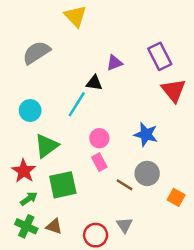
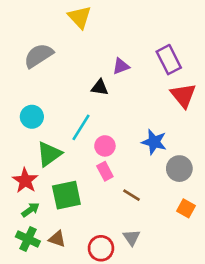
cyan line: (77, 104) -> (81, 127), moved
gray circle: (147, 173) -> (179, 169), moved

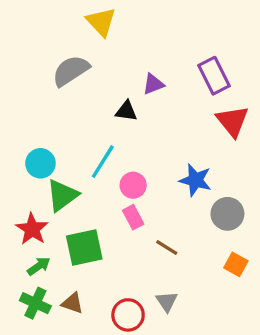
gray semicircle: (39, 56) -> (71, 71), moved
cyan circle: (32, 117) -> (40, 163), moved

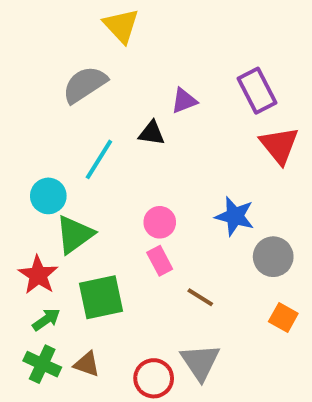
cyan line: (103, 162) -> (99, 159), moved
gray triangle: (167, 301) -> (200, 362), size x1.5

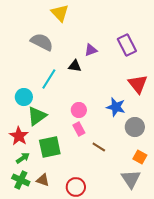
gray semicircle: (85, 84) -> (42, 42), turned 60
red triangle: (279, 145) -> (138, 84), moved
gray triangle: (200, 362) -> (131, 179), moved

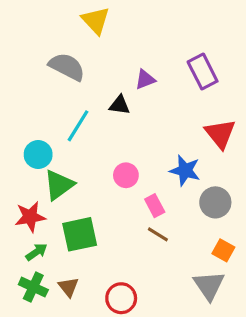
pink rectangle: (79, 129) -> (155, 206), moved
red star: (19, 136) -> (30, 217), turned 30
brown triangle: (43, 180) -> (68, 287), turned 32

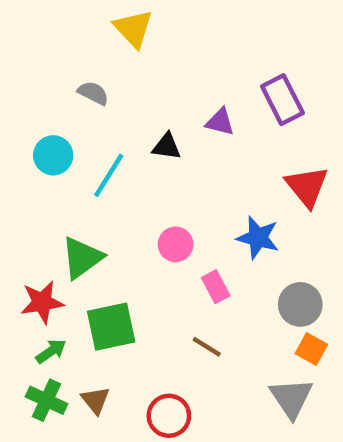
gray semicircle: (67, 67) -> (93, 93), size x0.6
purple triangle: (145, 79) -> (220, 122), moved, turned 35
cyan circle: (38, 155) -> (53, 155), moved
gray circle: (215, 202) -> (300, 304), moved
brown line: (158, 234) -> (207, 347), moved

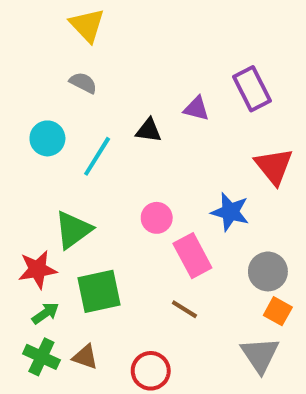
yellow triangle: (133, 28) -> (87, 25), moved
pink rectangle: (216, 287) -> (192, 256), size x1.5
brown triangle: (95, 400) -> (85, 357), turned -32

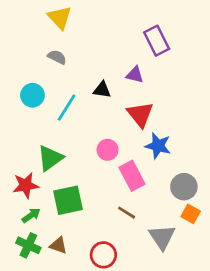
purple rectangle: (252, 89) -> (157, 41), moved
red triangle: (274, 166) -> (140, 114), moved
gray triangle: (260, 355) -> (162, 237), moved

